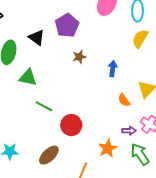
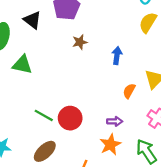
orange semicircle: (124, 100) -> (129, 91), turned 64
green line: (44, 106) -> (44, 115), moved
purple arrow: (129, 131) -> (115, 121), moved

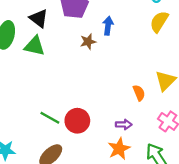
blue arrow: (117, 56) -> (108, 26), moved
green triangle: (22, 65) -> (35, 46), moved
orange semicircle: (129, 91) -> (139, 93), turned 128

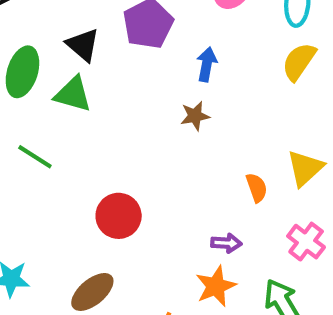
brown star: (88, 42) -> (195, 116), moved
green line: (50, 118) -> (35, 157), moved
red circle: (77, 121) -> (119, 216), moved

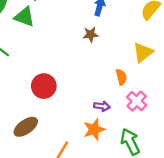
yellow triangle: (305, 168) -> (143, 52), moved
pink cross: (306, 242) -> (137, 101), moved

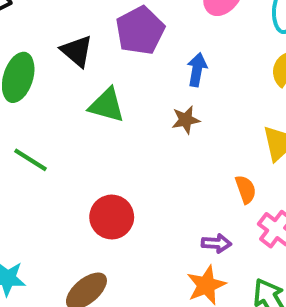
green triangle: (24, 17) -> (107, 105), moved

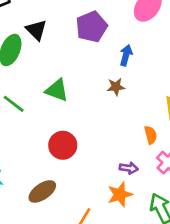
black triangle: (77, 51) -> (36, 30), moved
green triangle: (107, 105) -> (57, 90), moved

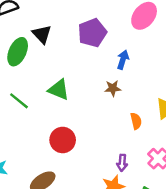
orange semicircle: (151, 135) -> (136, 121), moved
purple arrow: (129, 168) -> (122, 163), turned 84

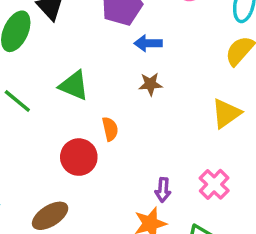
blue arrow: (123, 60) -> (148, 43), moved, turned -108
orange semicircle: (136, 121) -> (110, 129), moved

